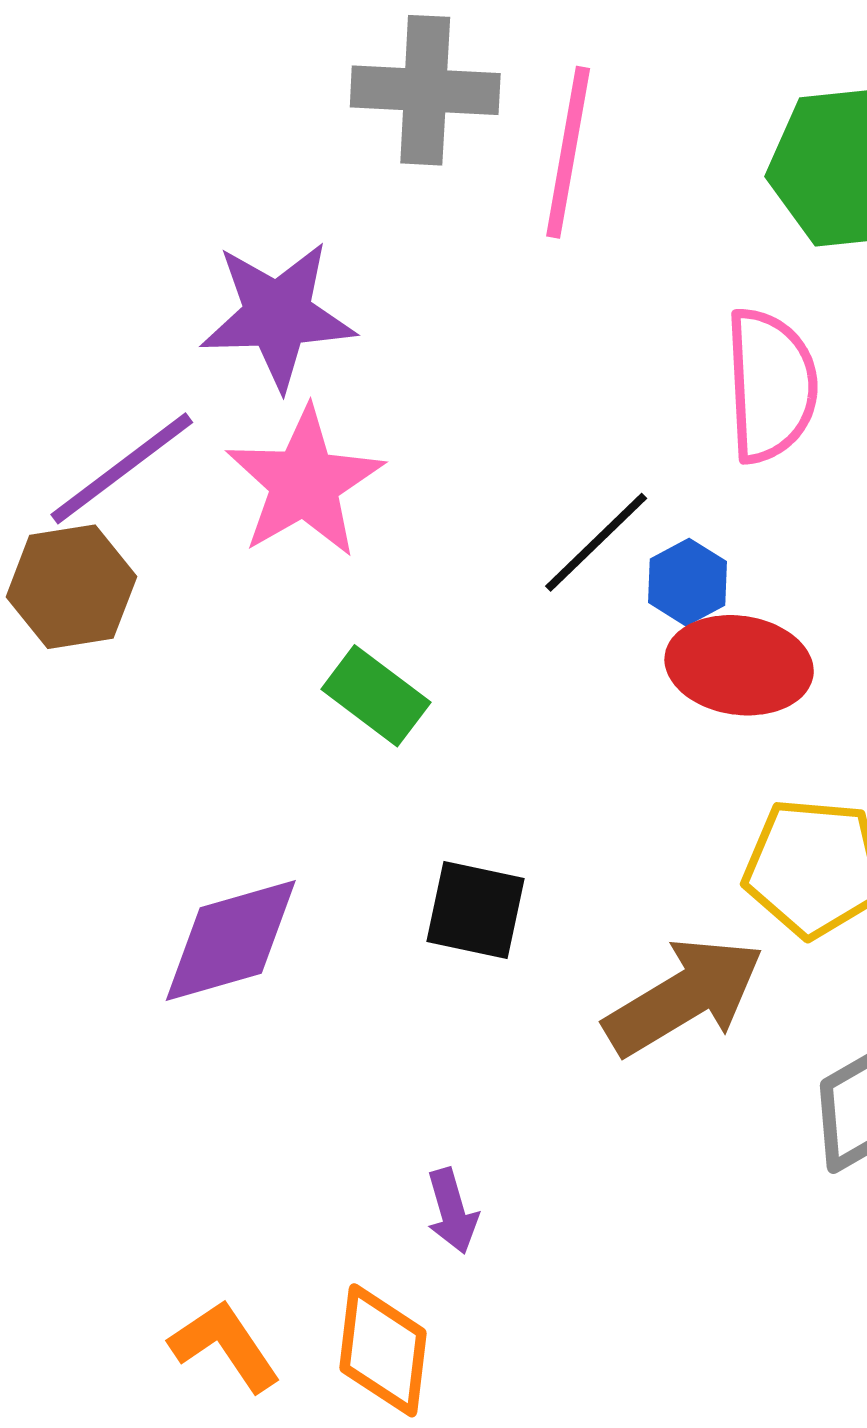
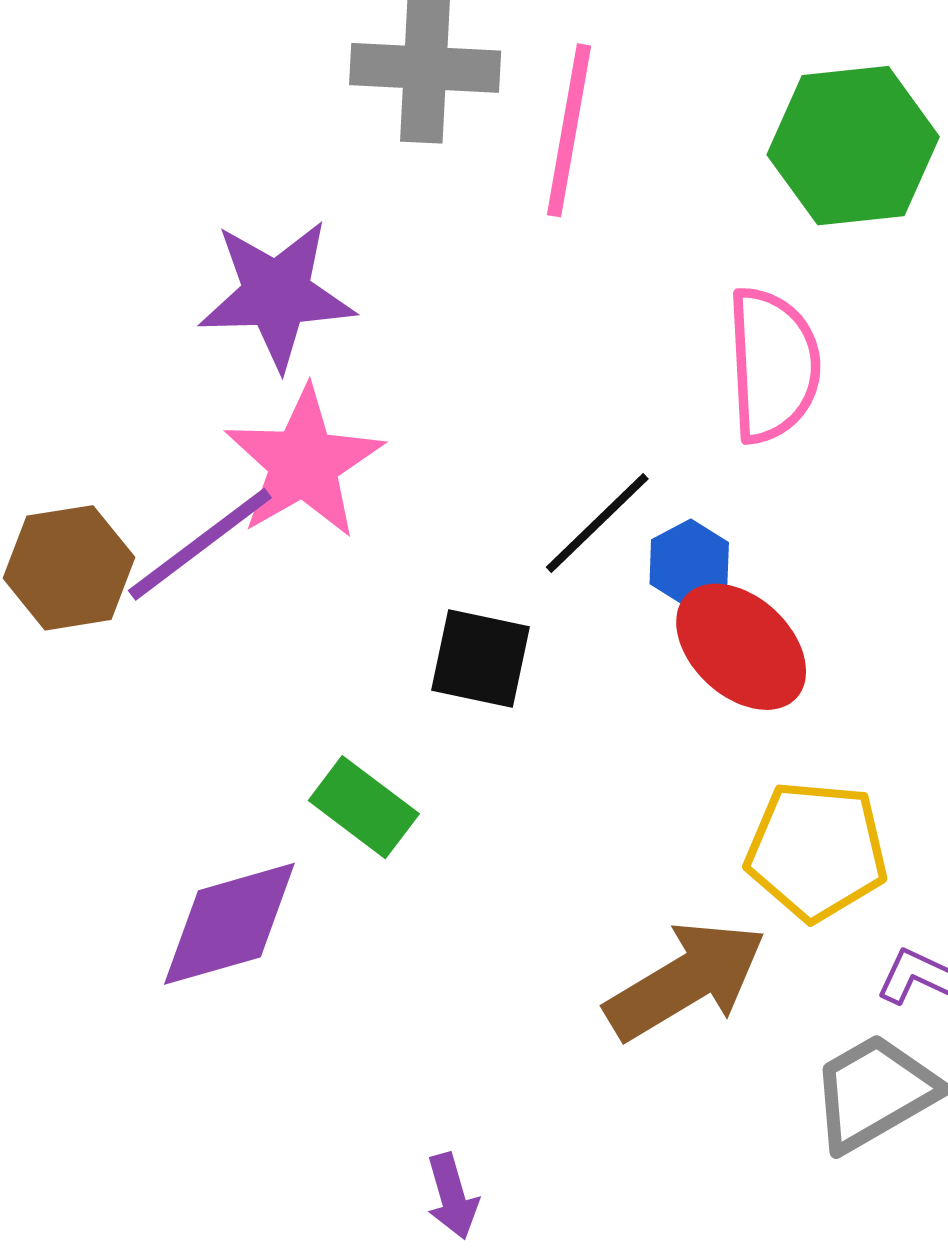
purple line: (122, 468) -> (200, 544), moved
red ellipse: (739, 665) -> (741, 647), turned 35
green rectangle: (376, 696) -> (364, 807), moved
black square: (476, 910) -> (481, 659), moved

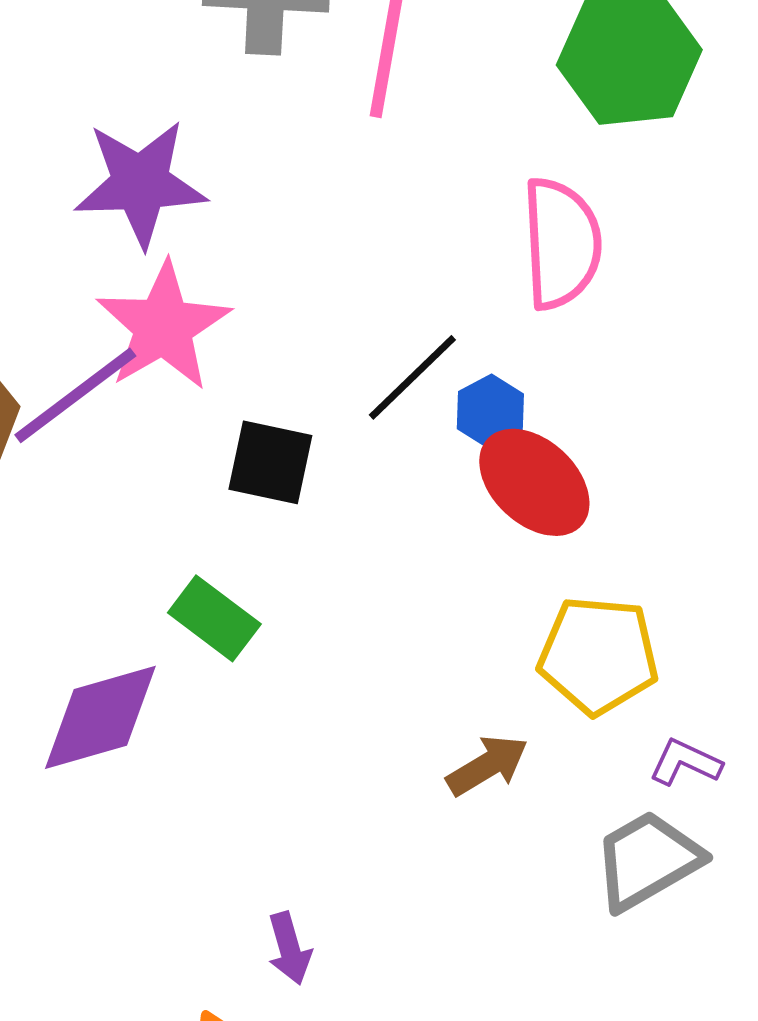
black square: (481, 659) -> (270, 462), moved
brown arrow: (686, 980) -> (487, 765), size x0.6

